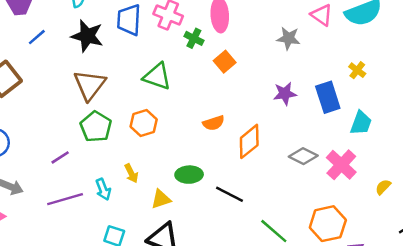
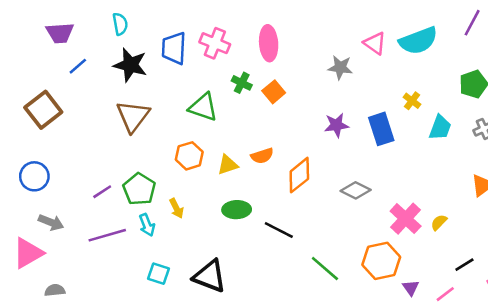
green cross: (194, 38) -> (242, 83), moved
cyan trapezoid: (361, 123) -> (440, 128), moved
green pentagon: (96, 127) -> (139, 189), moved
pink cross: (341, 165) -> (406, 219), moved
yellow triangle: (161, 199) -> (228, 165), moved

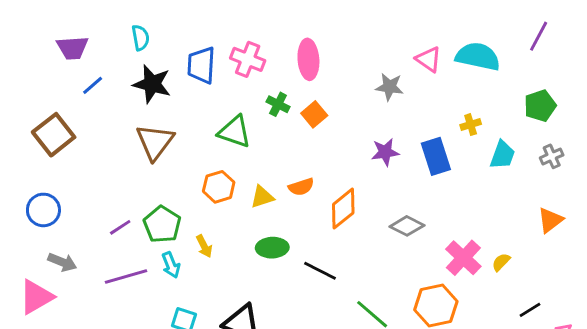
cyan semicircle: (418, 41) -> (478, 56), turned -147
yellow cross: (412, 101) -> (471, 125), turned 36

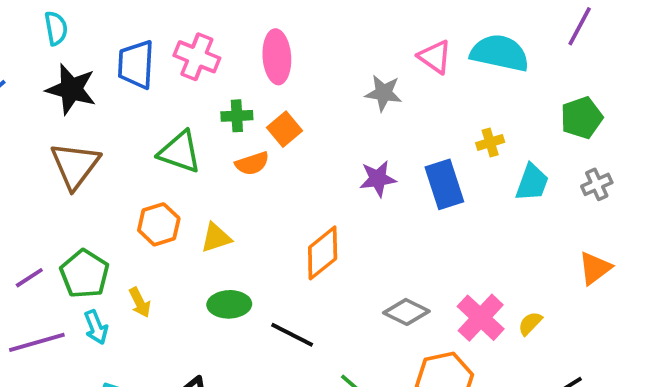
green cross: (278, 104) -> (237, 116), turned -30
orange semicircle: (301, 187) -> (252, 163), moved
gray diamond: (407, 226) -> (406, 312), moved

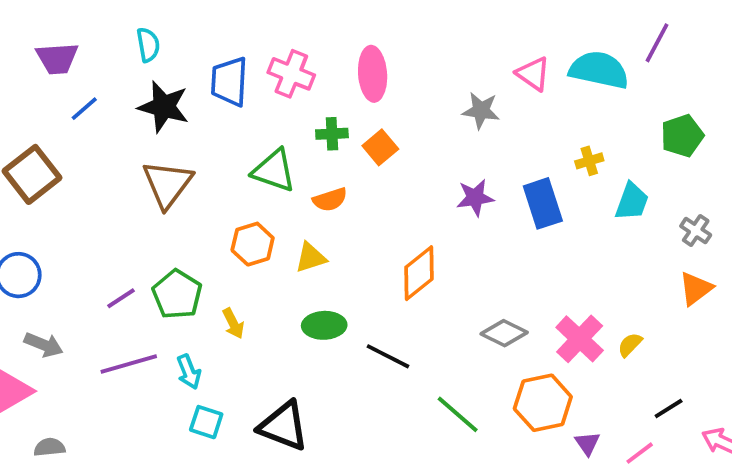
purple line: (580, 26) -> (657, 43), moved
orange semicircle: (252, 163) -> (330, 200), moved
gray cross: (597, 184) -> (696, 231), moved, turned -32
cyan arrow: (96, 327) -> (189, 372), moved

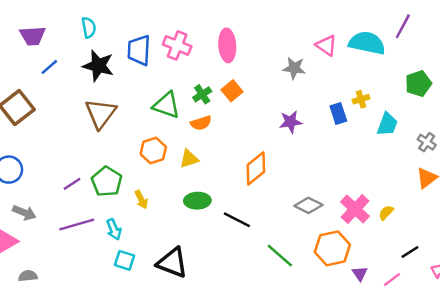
green cross: (332, 134) -> (202, 94), moved, turned -30
blue rectangle: (543, 203) -> (338, 113), moved, size x0.7

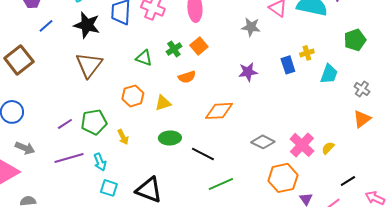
green triangle: (166, 105) -> (144, 58), size x0.7
orange semicircle: (201, 123) -> (187, 77), moved
orange diamond: (256, 168) -> (219, 111), turned 36
green pentagon: (107, 182) -> (94, 122), turned 30
green line: (280, 256) -> (221, 184), moved, turned -65

